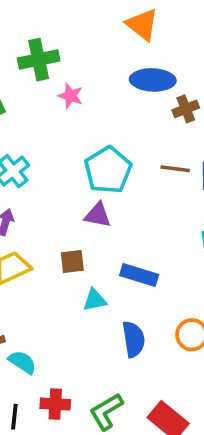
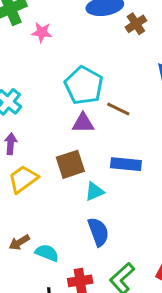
brown line: (175, 169) -> (118, 109), moved, turned 30
brown square: (72, 262) -> (70, 164), size x1.4
blue semicircle: (134, 339) -> (98, 232), moved

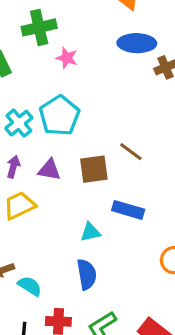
cyan pentagon: (84, 85) -> (59, 116), moved
purple triangle: (83, 123) -> (49, 170), moved
brown square: (70, 164) -> (94, 169), moved

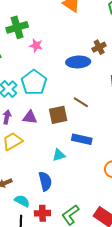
blue ellipse: (137, 43) -> (78, 62), moved
blue semicircle: (87, 274) -> (45, 181), moved
cyan semicircle: (30, 286) -> (22, 201), moved

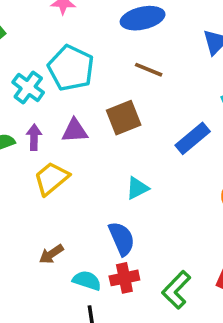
brown line: (81, 102) -> (149, 70), moved
blue rectangle: (82, 139) -> (193, 138), moved, turned -42
red cross: (42, 213) -> (124, 278), moved

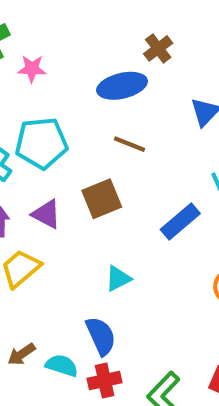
cyan pentagon: (71, 68) -> (41, 143), turned -30
purple triangle: (75, 131) -> (46, 214), turned 32
cyan semicircle: (87, 281) -> (62, 366), moved

